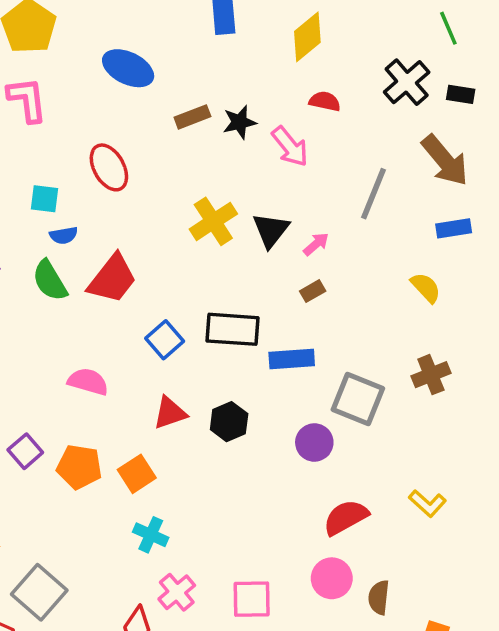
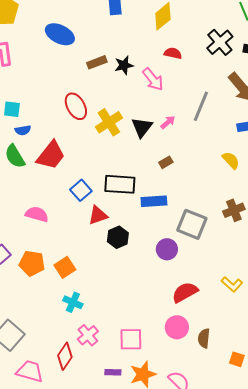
red ellipse: (109, 167) -> (76, 106), moved
pink arrow: (316, 244) -> (168, 122), moved
red triangle: (170, 413) -> (98, 215), moved

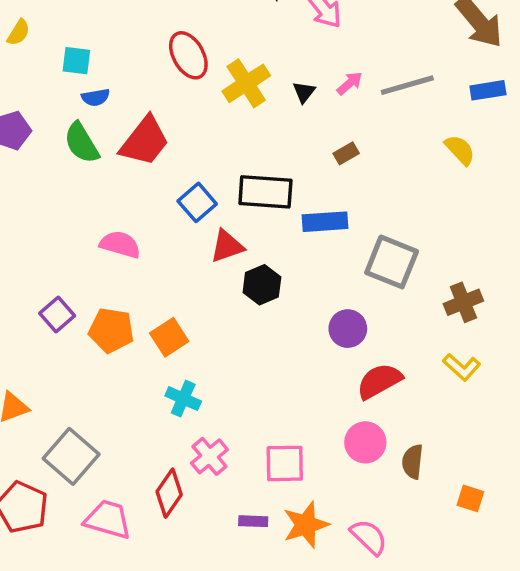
gray line: (201, 106) -> (407, 85), moved, turned 52
black triangle: (142, 127) -> (304, 92), size x0.6
brown cross: (234, 210) -> (463, 302), moved
purple circle: (167, 249) -> (348, 329), moved

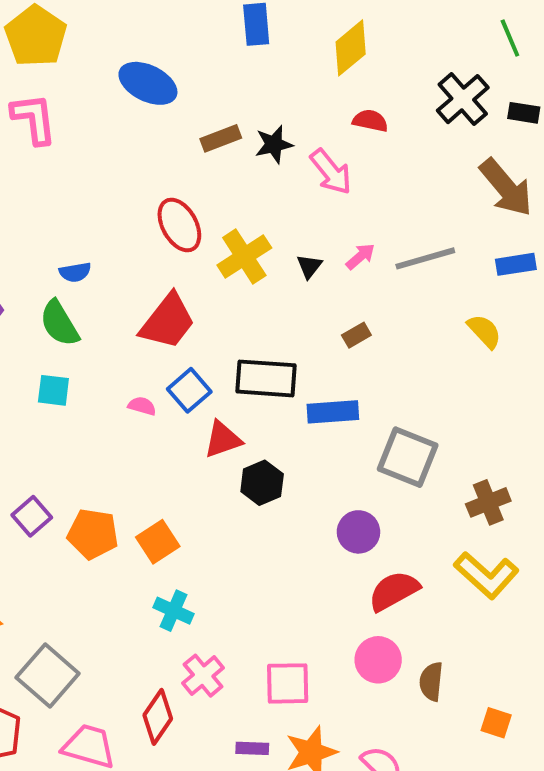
cyan square: (76, 61) -> (53, 390), moved
red trapezoid: (145, 141) -> (168, 321), moved
pink semicircle: (120, 244) -> (142, 406), moved, size x0.6
yellow L-shape: (462, 367) -> (486, 575), size x1.5

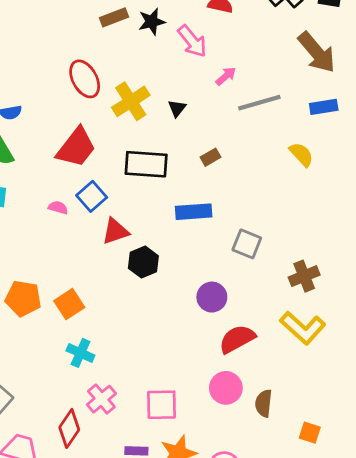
pink arrow: (360, 256) -> (226, 76), moved
black rectangle: (266, 378) -> (146, 164), moved
gray square: (408, 457) -> (247, 244), size x0.7

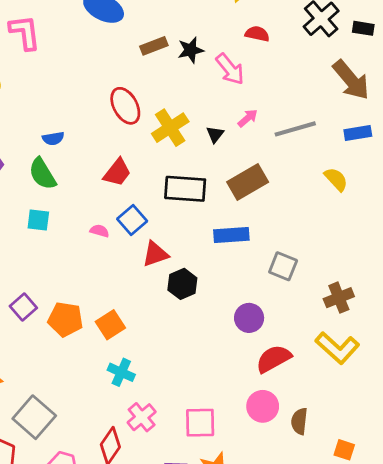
pink arrow: (226, 76) -> (248, 118), moved
red trapezoid: (76, 147) -> (117, 172), size x0.7
brown rectangle: (210, 157) -> (248, 182), size x2.0

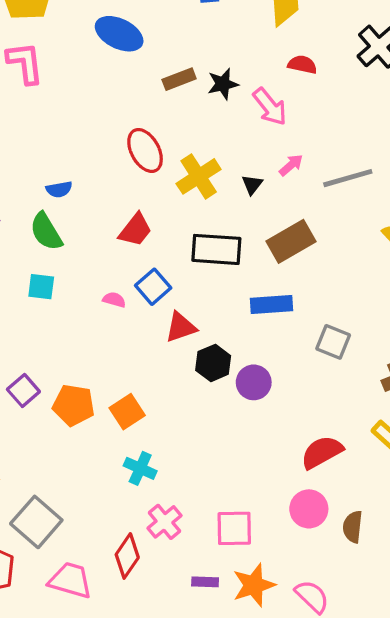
purple circle: (249, 318) -> (254, 382), moved

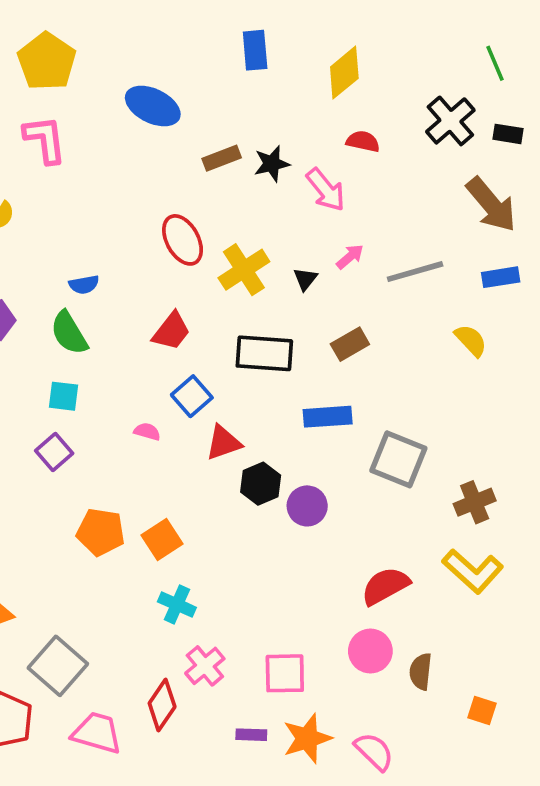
brown rectangle: (291, 241) -> (350, 344), size x0.7
pink semicircle: (114, 300) -> (147, 432), moved
gray square: (333, 342) -> (398, 459), size x1.4
purple square: (23, 391) -> (54, 452), moved

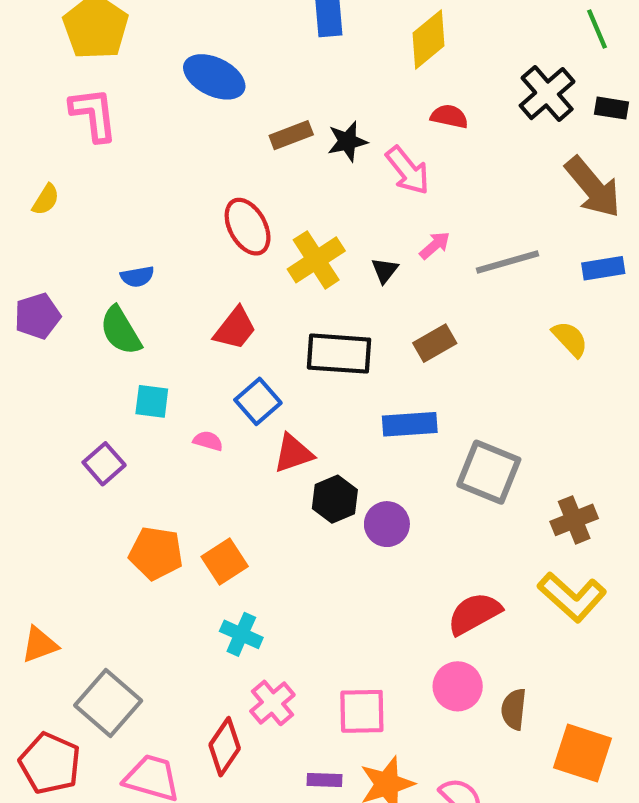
cyan square: (63, 396) -> (152, 401), moved
orange square: (482, 711) -> (582, 753), size x1.8

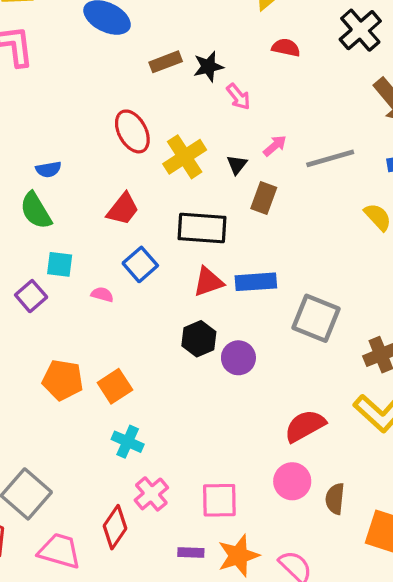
pink arrow: (408, 170) -> (238, 97), moved, size x0.7
brown rectangle: (435, 343) -> (264, 198), moved, turned -40
red triangle: (293, 453) -> (208, 282), moved
purple square: (104, 464) -> (31, 296), moved

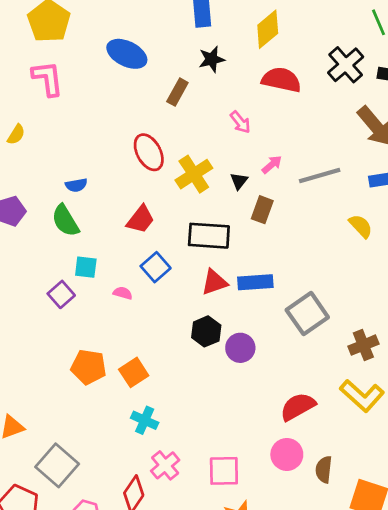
red semicircle: (286, 48) -> (281, 80), size x1.6
brown rectangle: (166, 62) -> (177, 92), turned -40
black star: (208, 67) -> (212, 59), moved
gray square: (316, 318) -> (307, 314), turned 33

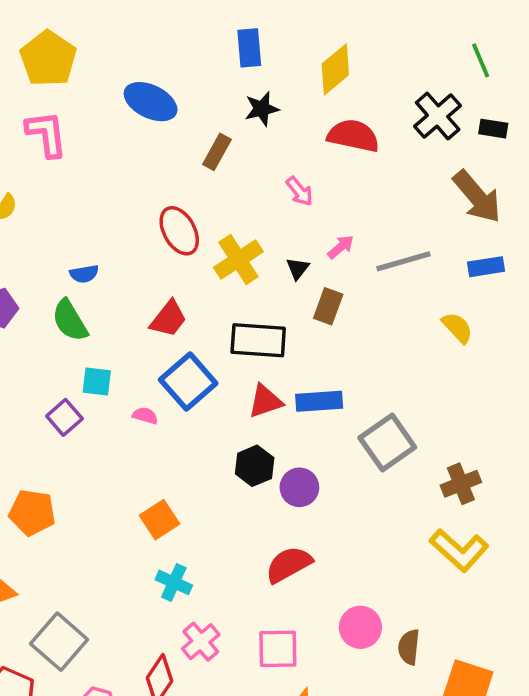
blue square: (156, 267) -> (188, 381), size x1.4
orange pentagon: (89, 367) -> (32, 512), moved
red semicircle: (298, 407) -> (289, 564), moved

